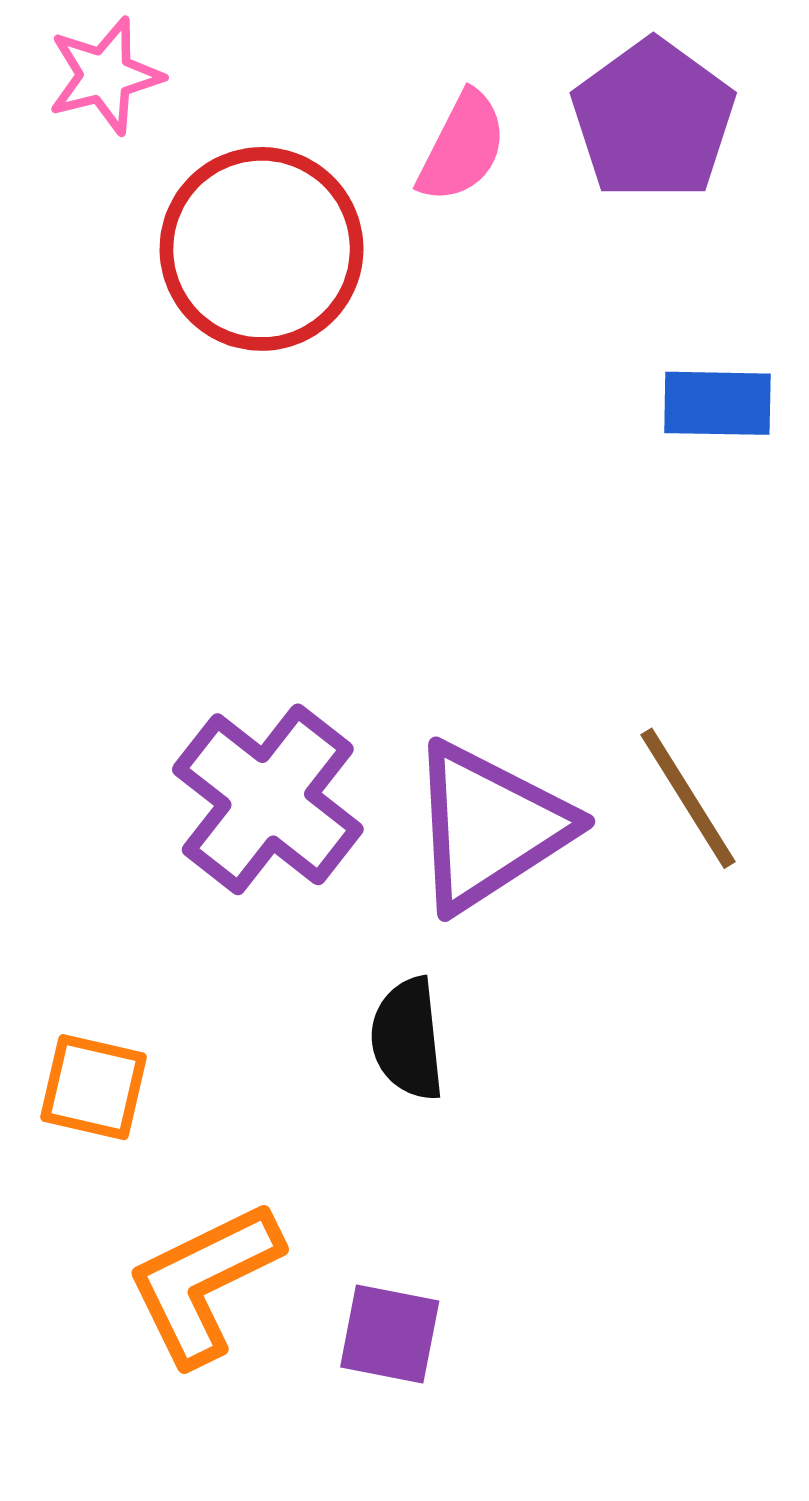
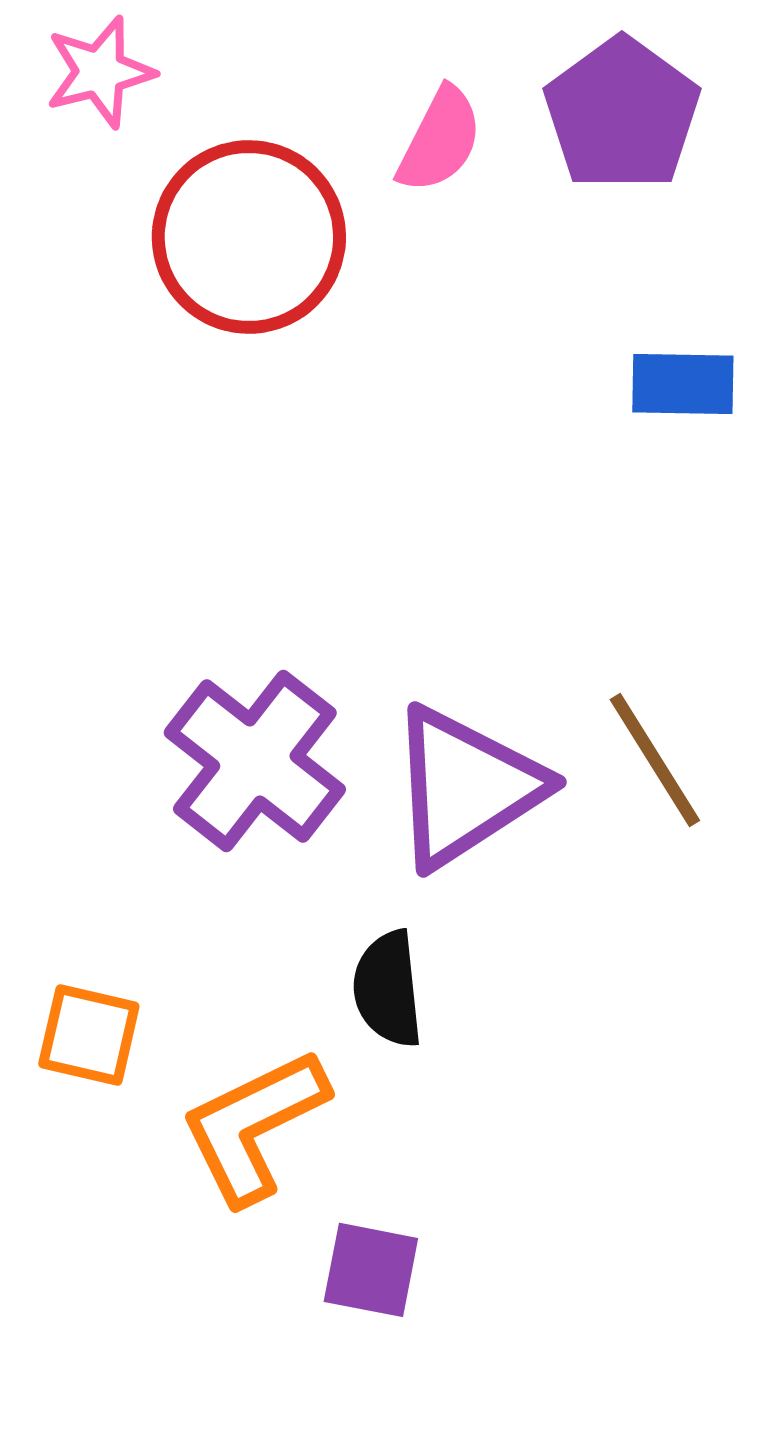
orange L-shape: (204, 1283) -> (254, 1126), moved

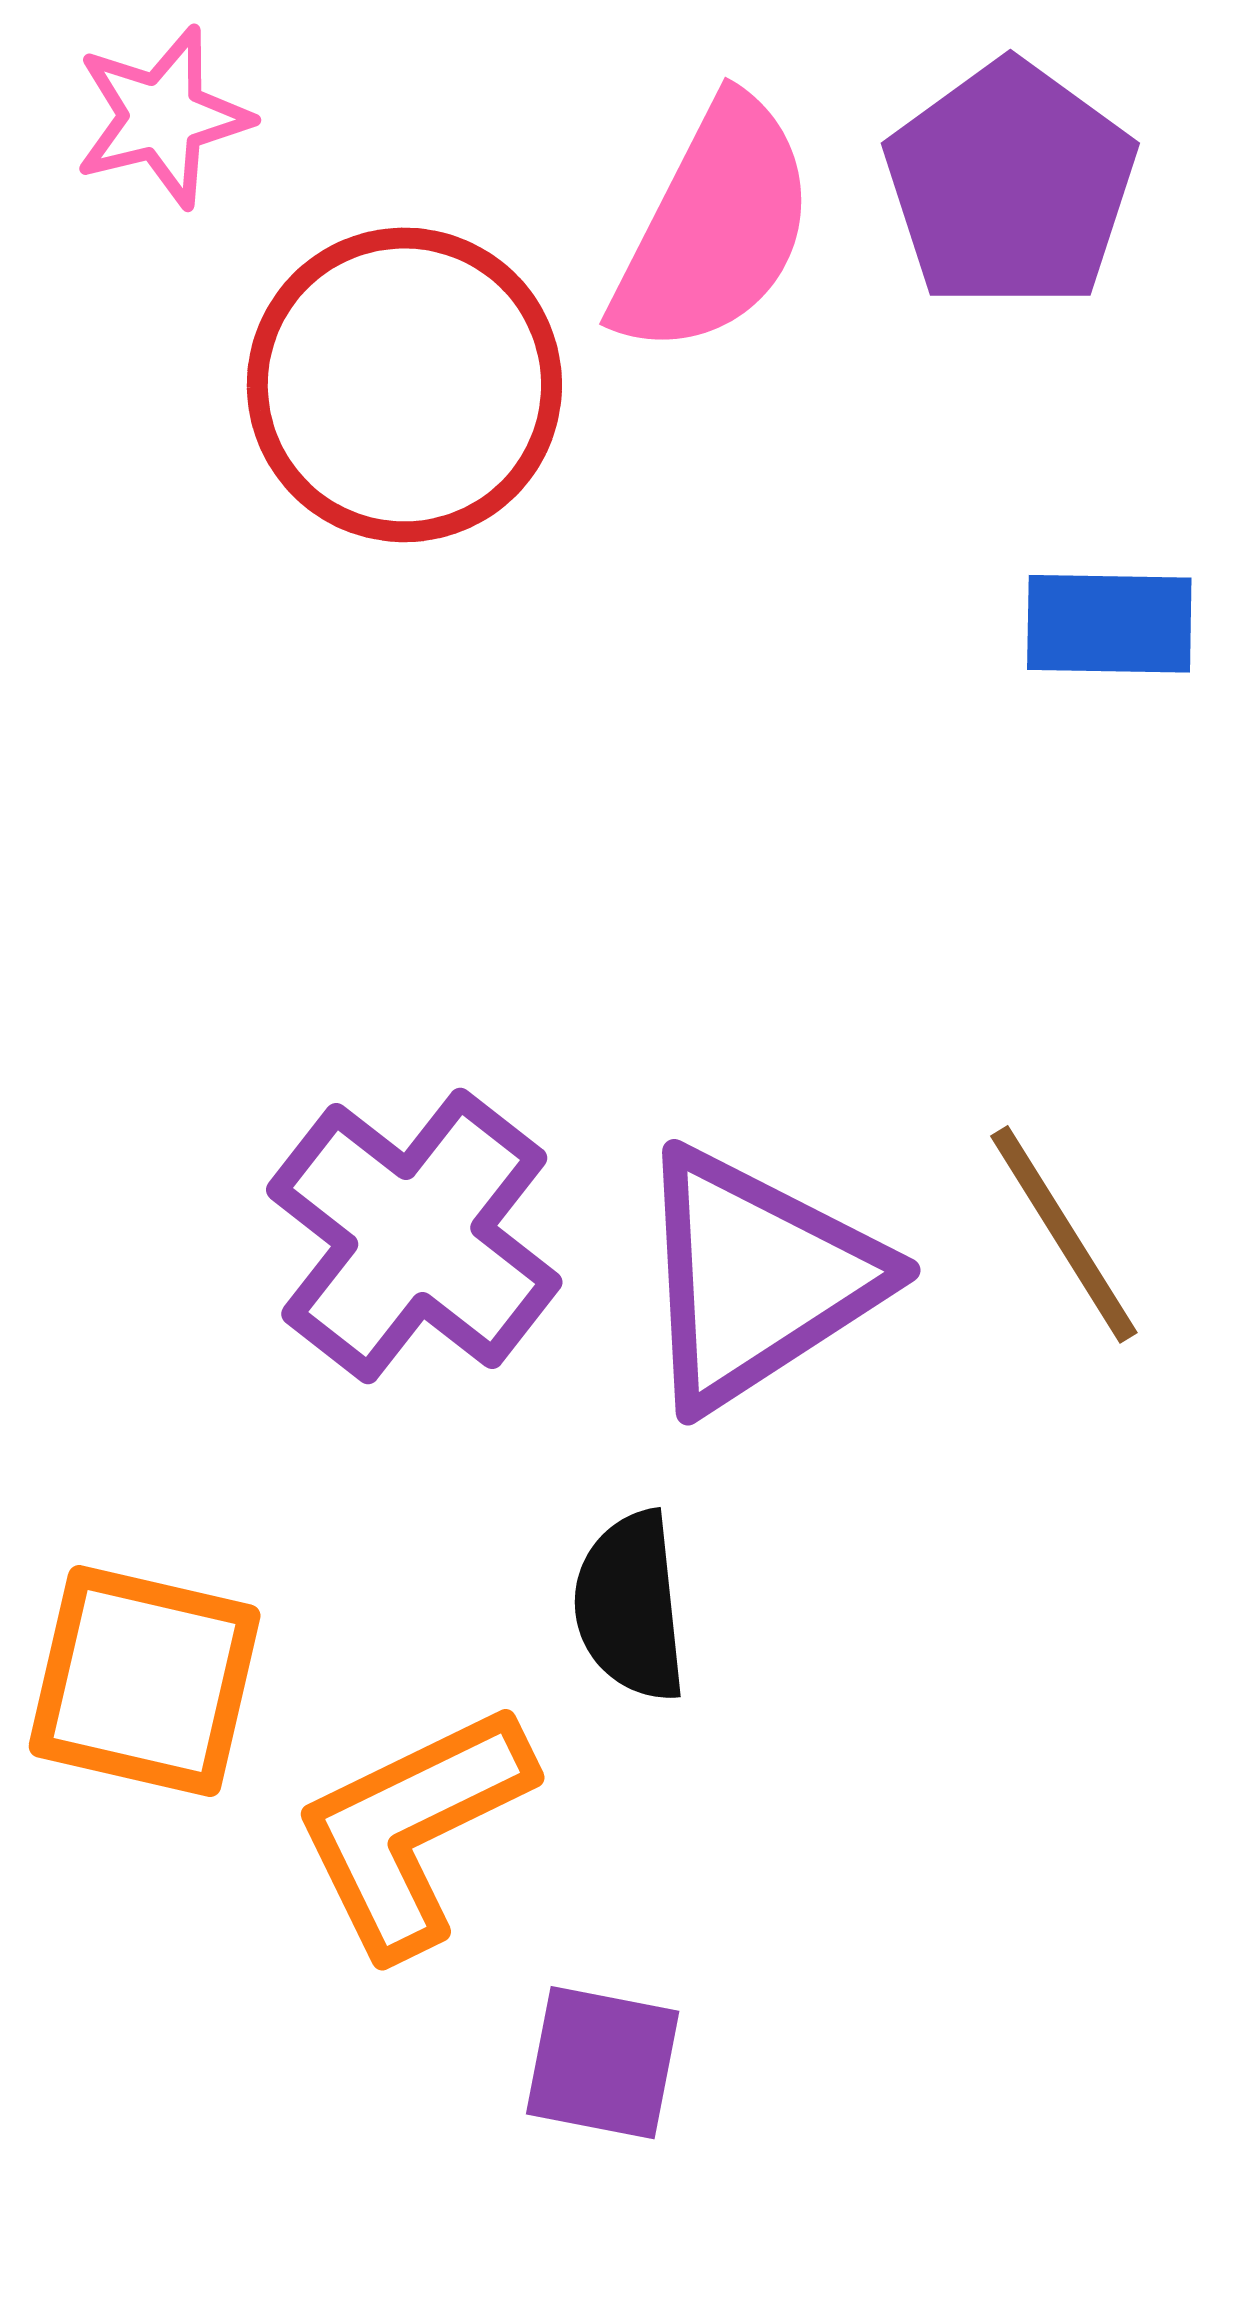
pink semicircle: (440, 140) -> (715, 227), size x1.5
orange square: (89, 1035) -> (145, 1681), size x1.4

